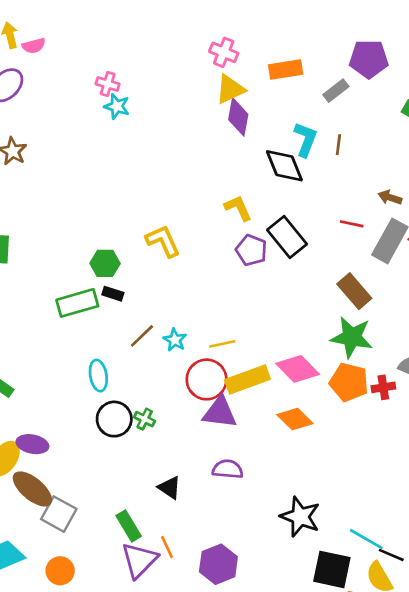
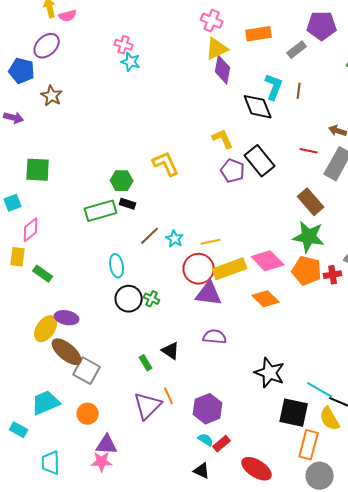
green rectangle: (129, 526) -> (146, 363), moved, size x0.7

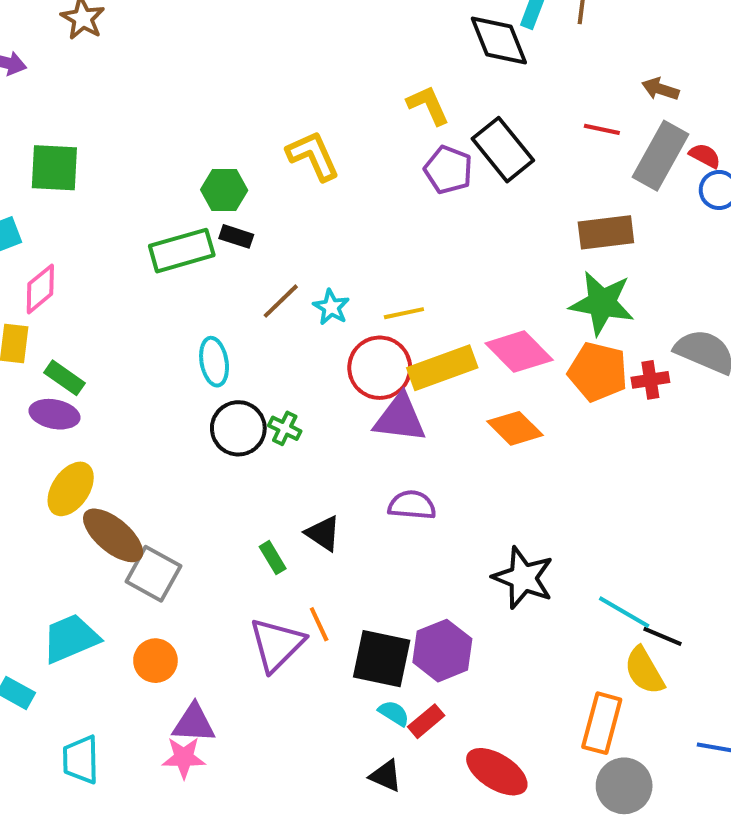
brown rectangle: (311, 202) -> (606, 232), turned -56
purple ellipse: (67, 318) -> (54, 414), moved
purple hexagon: (208, 409) -> (442, 651), moved
black square: (294, 413) -> (382, 659), moved

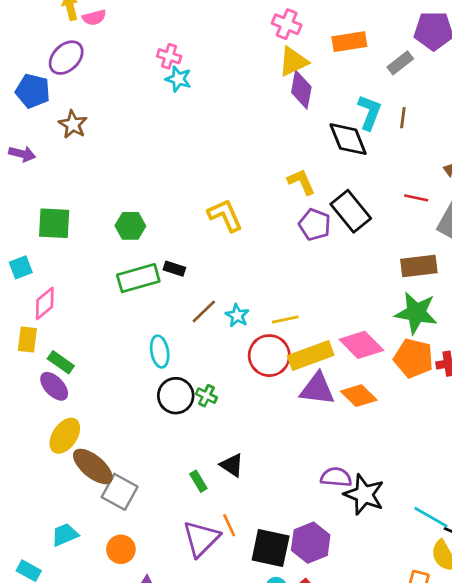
green hexagon: (224, 190) -> (130, 226), moved
purple ellipse: (54, 414) -> (54, 386), turned 36
purple triangle: (400, 418) -> (317, 389), moved
purple semicircle: (412, 505) -> (336, 477), moved
cyan trapezoid: (71, 638) -> (65, 535), size x0.7

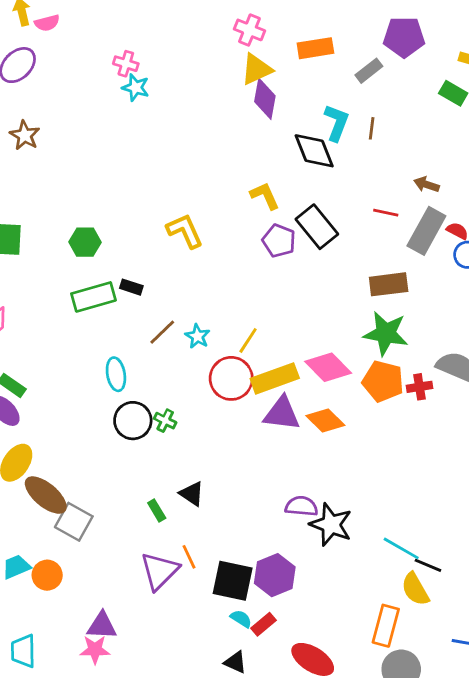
yellow line: (285, 319) -> (248, 340), turned -45
orange circle: (121, 549) -> (47, 575), moved

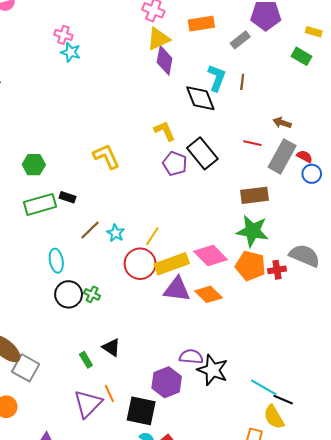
purple hexagon: (275, 575) -> (167, 382), moved

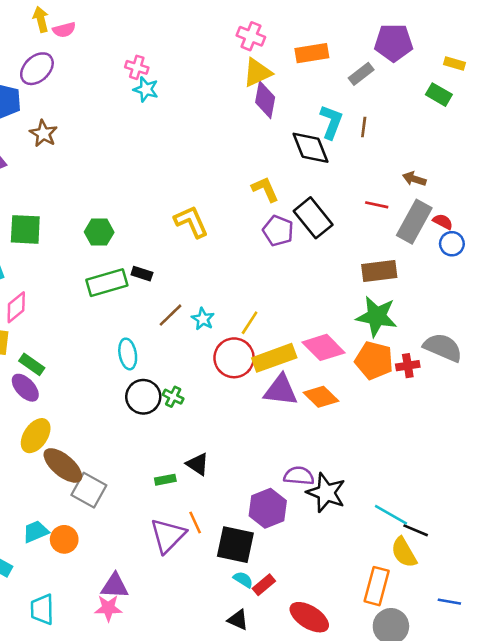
green rectangle: (86, 360) -> (165, 480), turned -70

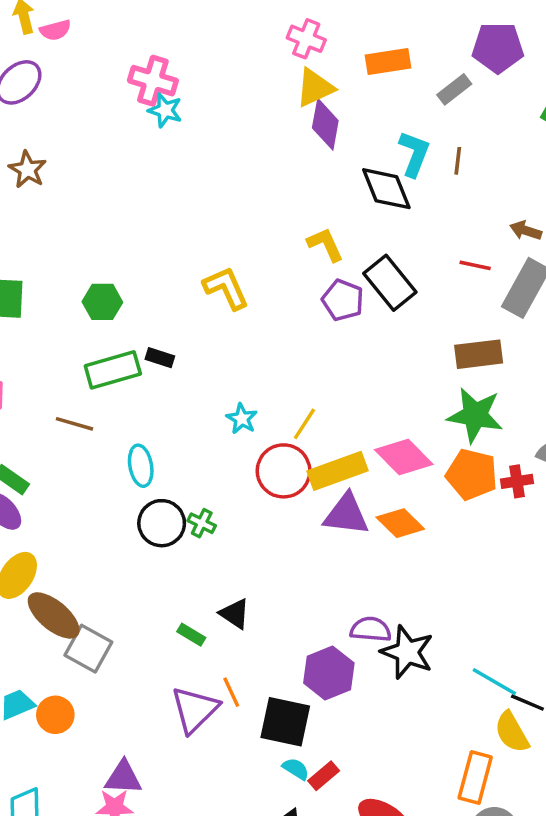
pink cross: (137, 67) -> (153, 81), size x1.5
brown line: (170, 315) -> (75, 424), moved, turned 60
green rectangle: (165, 480) -> (191, 635), turned 42

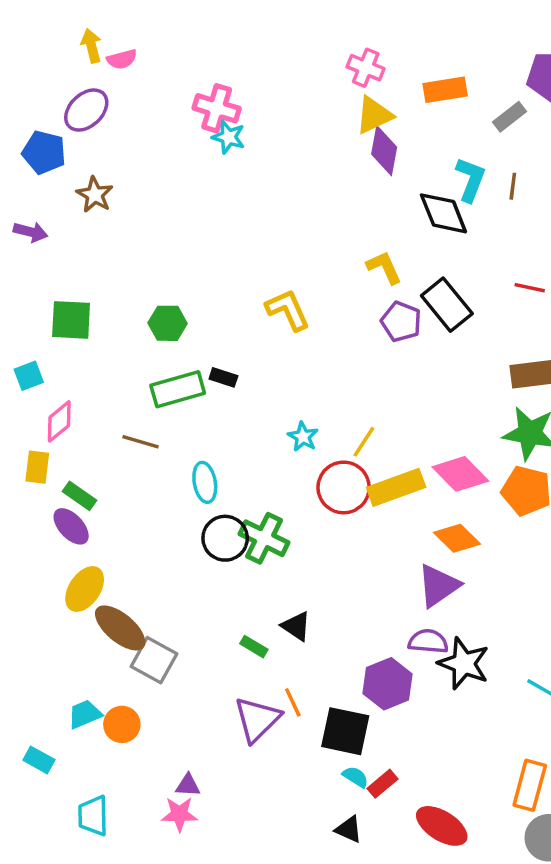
purple triangle: (346, 514) -> (438, 586), moved, turned -42
green cross: (202, 523) -> (264, 538), size x1.8
purple triangle: (123, 777) -> (188, 785), size x0.7

